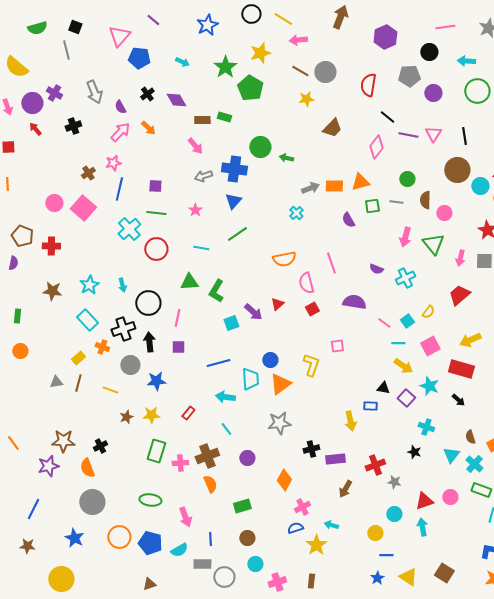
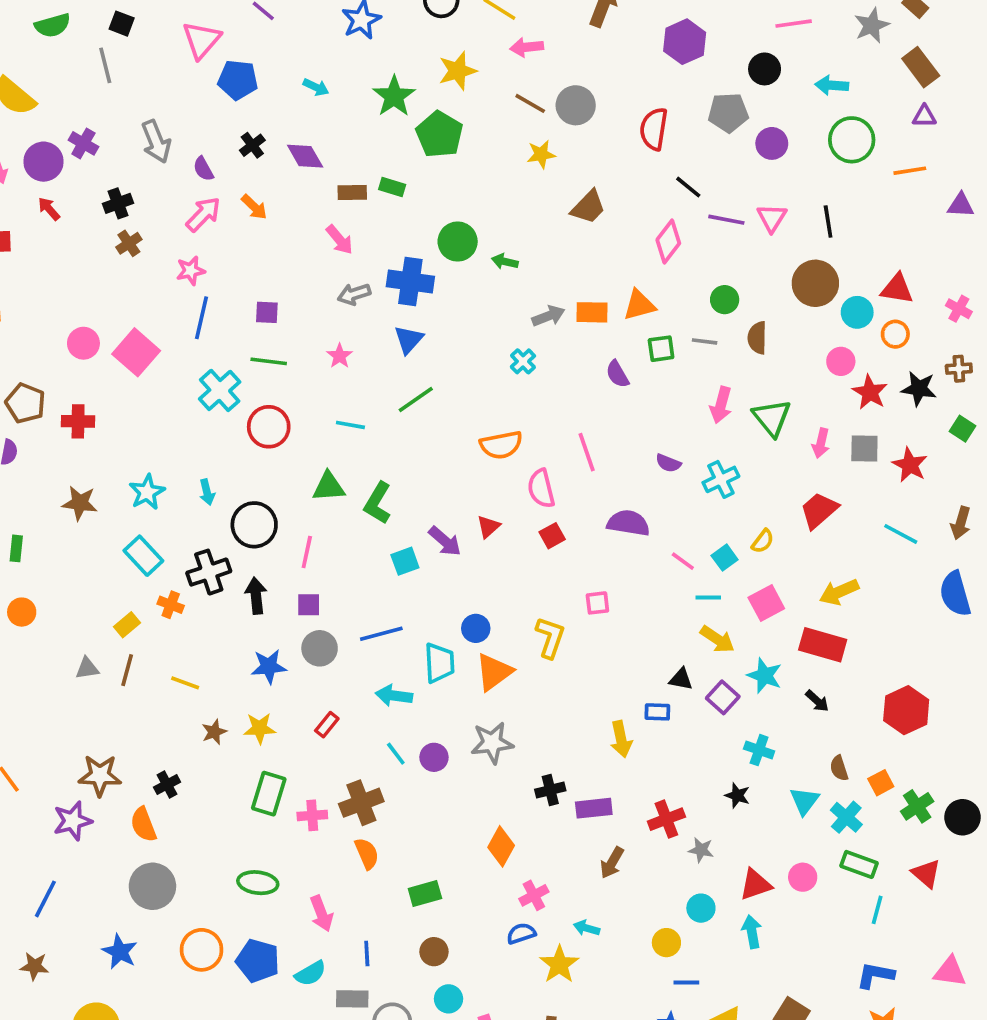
brown cross: (88, 173) -> (129, 243), moved
pink circle: (444, 213) -> (841, 361), moved
gray circle: (130, 365) -> (320, 648), moved
purple circle: (247, 458) -> (434, 757), moved

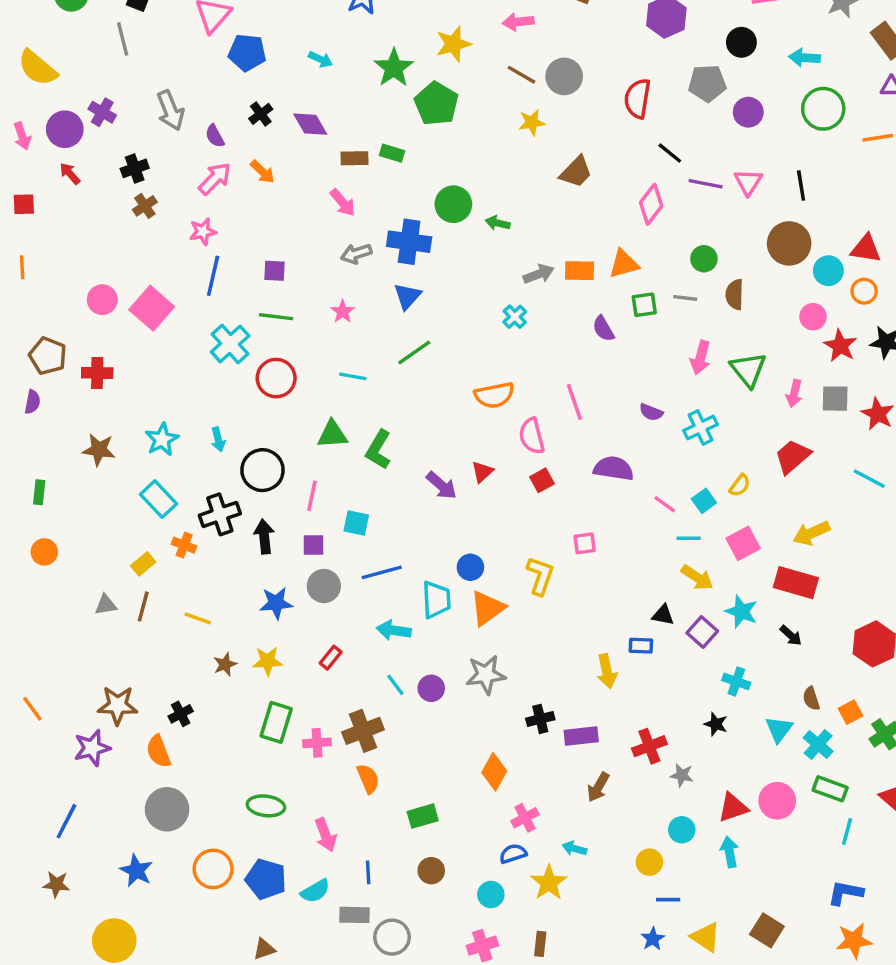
cyan square: (405, 561) -> (356, 523), moved, turned 32
pink circle: (803, 877) -> (777, 801), size x1.4
cyan circle: (449, 999) -> (491, 895), moved

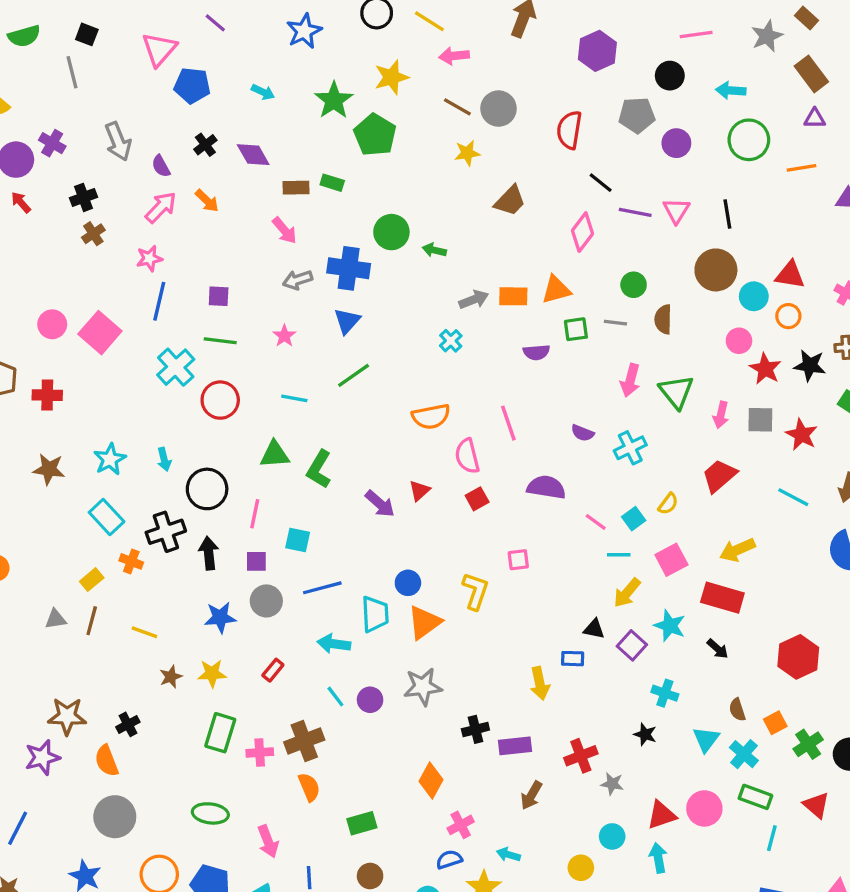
purple semicircle: (603, 329) -> (536, 352), turned -65
yellow arrow: (697, 577) -> (627, 593), turned 96

